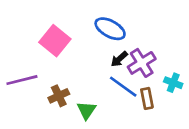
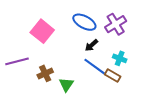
purple cross: (142, 63) -> (116, 24), moved
cyan cross: (173, 83) -> (120, 58), moved
brown rectangle: (147, 98) -> (113, 75), turned -49

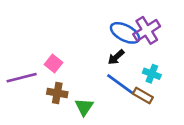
blue ellipse: (84, 22) -> (125, 33), moved
pink square: (42, 31) -> (54, 64), moved, size x0.6
brown cross: (45, 73) -> (57, 93), turned 35

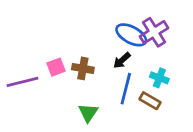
pink square: (54, 64) -> (56, 67), turned 30
blue line: (120, 84) -> (126, 89), turned 68
brown cross: (57, 93) -> (83, 68), moved

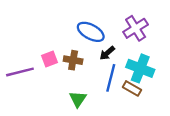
blue ellipse: (131, 35) -> (91, 32), moved
cyan cross: (159, 78) -> (140, 68), size x1.6

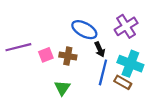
black arrow: (107, 53) -> (100, 49), turned -72
purple line: (20, 72) -> (18, 47), moved
green triangle: (78, 99) -> (62, 88), moved

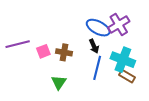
blue ellipse: (84, 30) -> (98, 28), moved
brown rectangle: (123, 82) -> (127, 76), moved

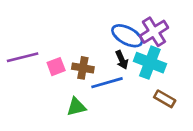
cyan cross: (123, 60) -> (150, 63), moved
blue line: (97, 68) -> (107, 83), moved, turned 60
green triangle: (59, 82) -> (76, 107), turned 42

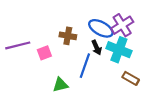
brown cross: (83, 68) -> (68, 36), moved
blue line: (107, 83) -> (85, 66), turned -55

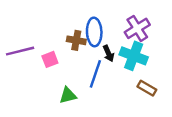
blue ellipse: (101, 28) -> (94, 32), moved, turned 60

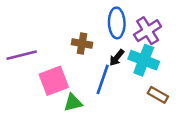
blue ellipse: (94, 32) -> (117, 23), moved
black arrow: (109, 54) -> (117, 58), turned 63
pink square: (50, 59) -> (54, 81), moved, size x1.6

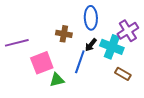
purple cross: (148, 31) -> (128, 31), moved

